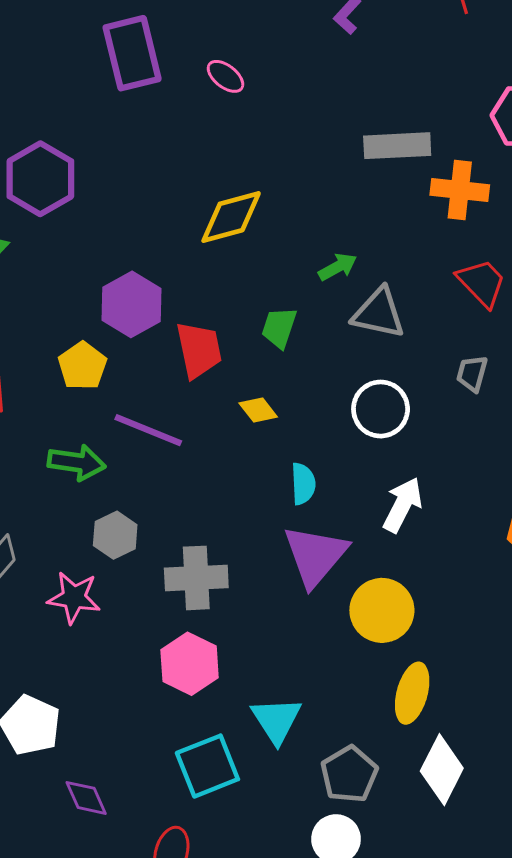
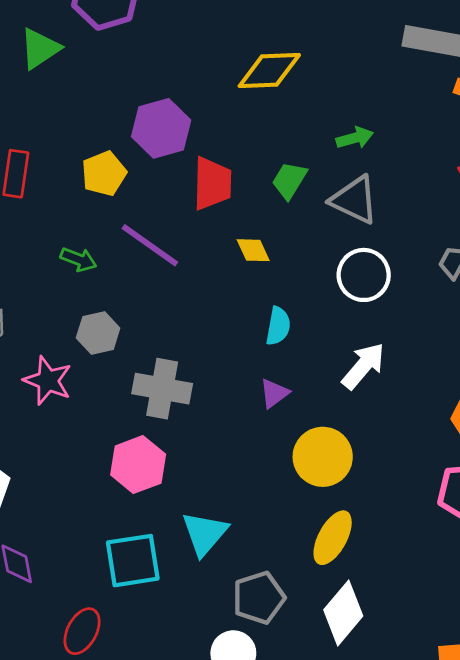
gray triangle: (379, 313) -> (354, 200), moved
green arrow: (77, 462) -> (78, 259), size x0.7
purple triangle: (315, 556) -> (274, 393), size x0.5

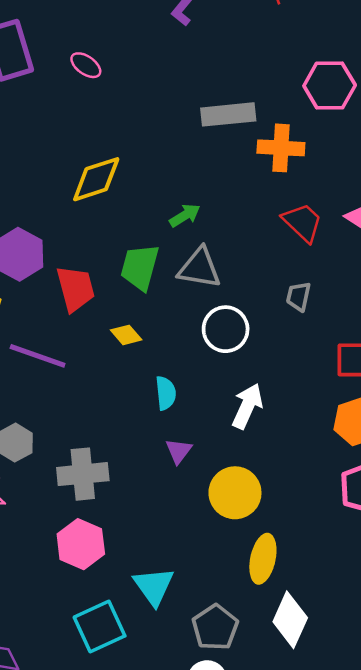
green trapezoid: (289, 180) -> (140, 267), size x1.4

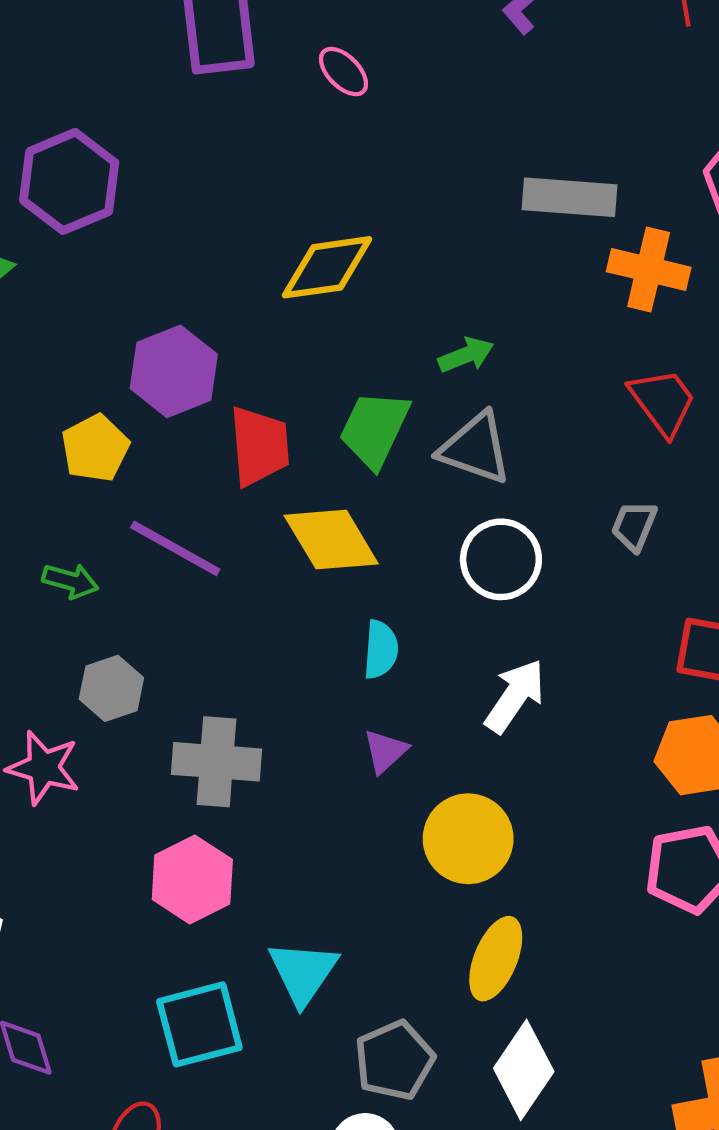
yellow diamond: (126, 335) -> (331, 540), size x1.8

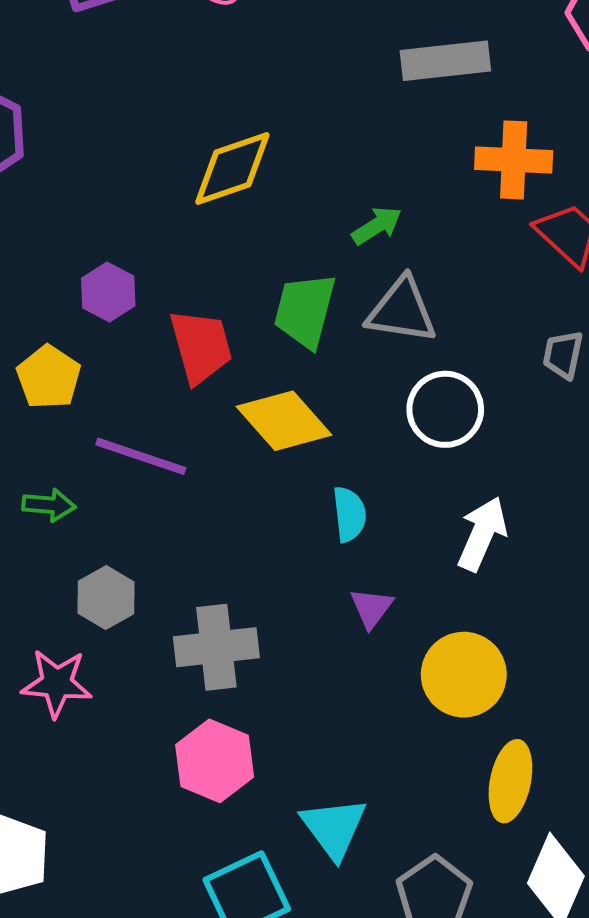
orange cross: (649, 269) -> (514, 160), moved
purple hexagon: (174, 371) -> (108, 292), size x0.7

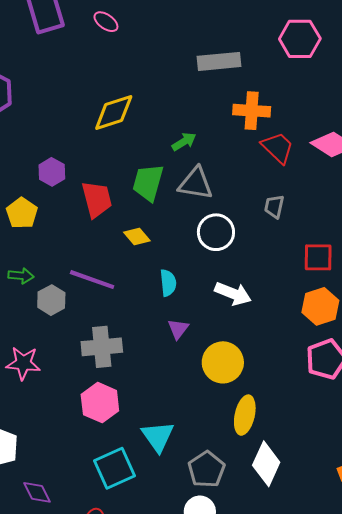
yellow diamond: (284, 421) -> (137, 236), size x0.6
purple line: (141, 456) -> (92, 280), moved
white arrow: (482, 534) -> (233, 294), turned 87
gray hexagon: (106, 598) -> (51, 300), moved

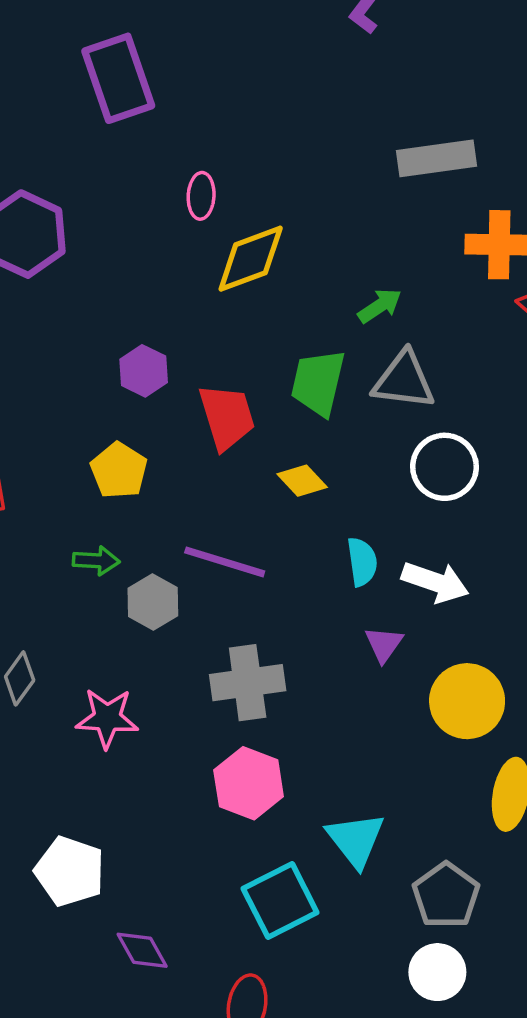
pink ellipse: (106, 22) -> (201, 196), moved, turned 60
yellow pentagon: (22, 213) -> (119, 470), moved
white arrow: (233, 294) -> (435, 582), moved

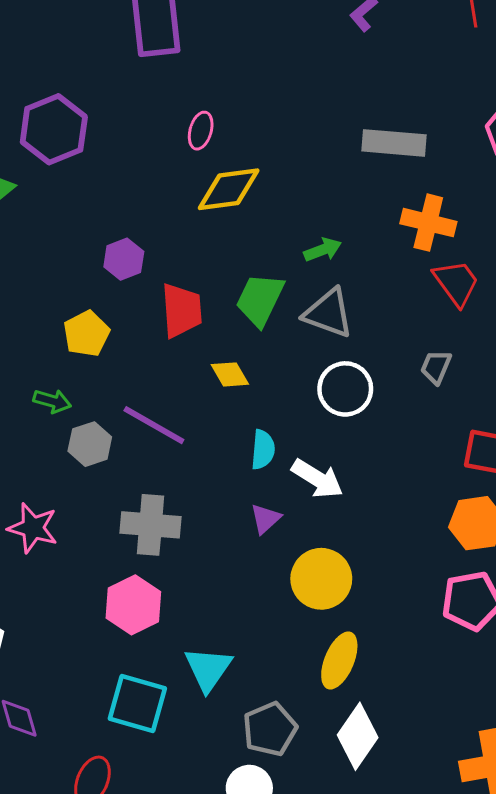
cyan square: (280, 901) -> (137, 704), turned 30

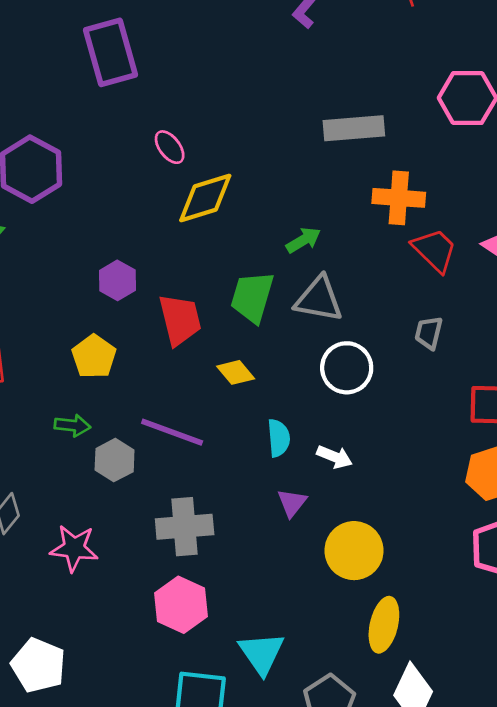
pink ellipse: (201, 131) -> (170, 147), turned -44
white arrow: (317, 479) -> (335, 457), size x0.7

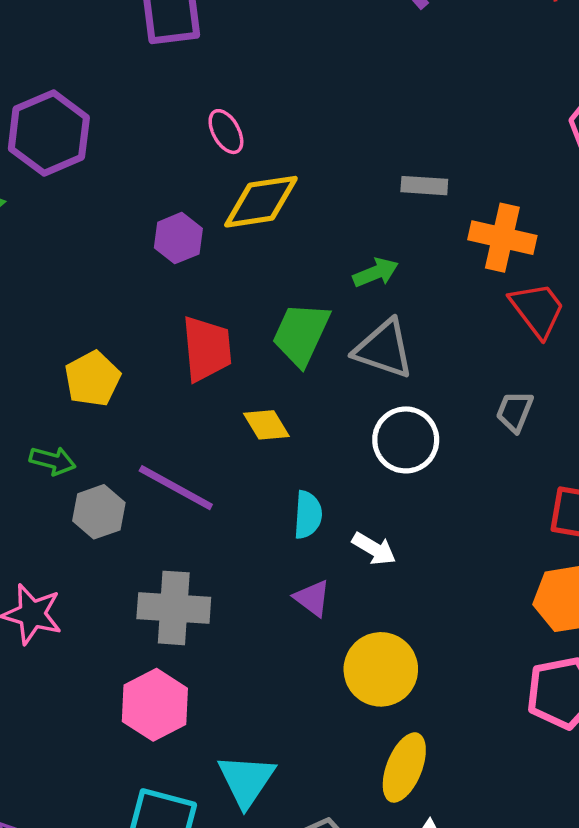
gray rectangle: (354, 128) -> (424, 186), moved, size x0.6
purple hexagon: (117, 280) -> (178, 238), moved
purple triangle: (292, 503) -> (312, 598), turned -40

